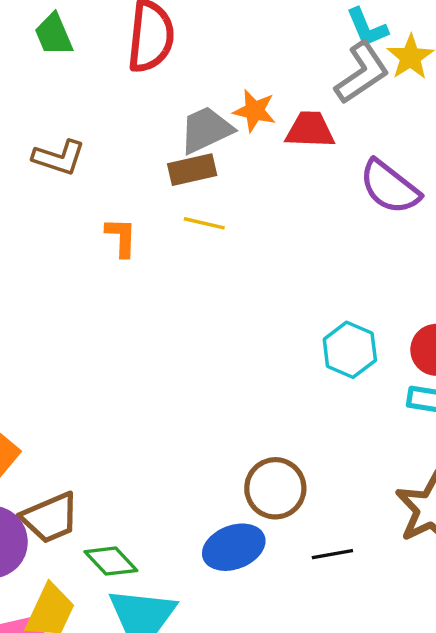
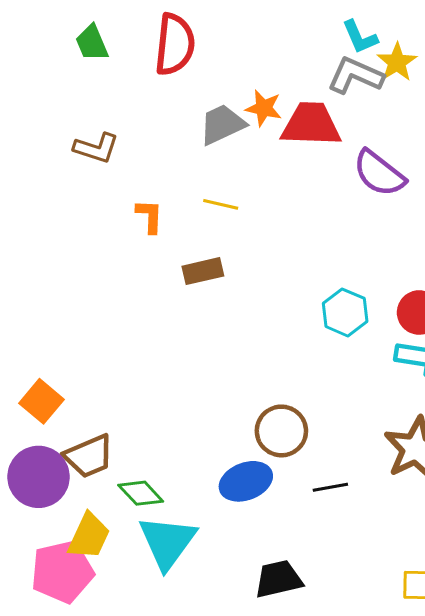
gray L-shape: (362, 73) -> (355, 76), turned -122
red trapezoid: (310, 130) -> (311, 124), size x1.4
brown rectangle: (192, 170) -> (203, 271), moved

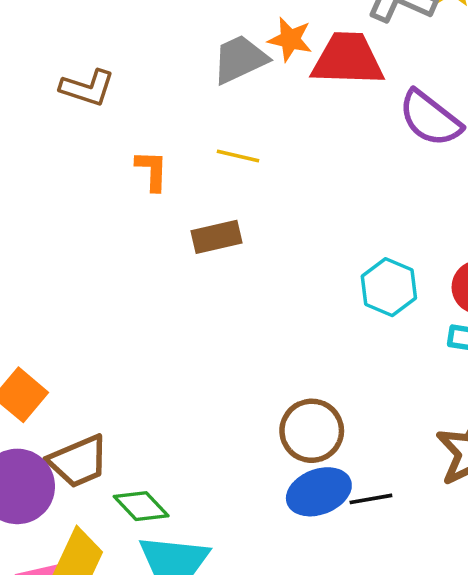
blue ellipse: (246, 481) -> (319, 492), moved

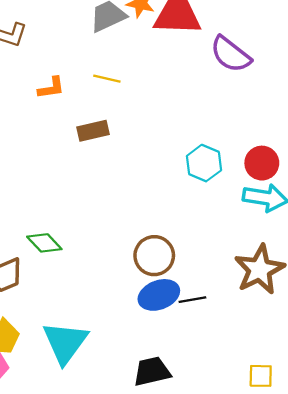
orange L-shape: (152, 170) -> (51, 88), turned 80
green diamond: (141, 506) -> (44, 243), moved

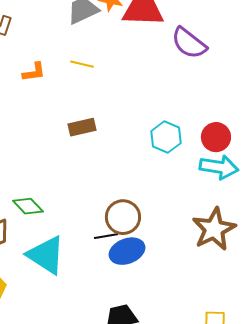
brown rectangle: (93, 131) -> (82, 127), moved
black line: (192, 300) -> (106, 236), moved
cyan triangle: (65, 342) -> (46, 255), moved, turned -33

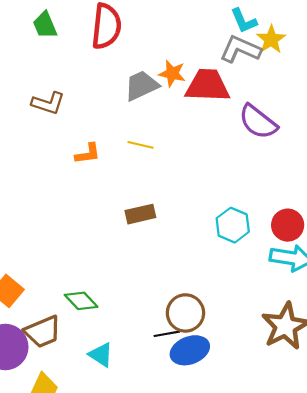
cyan triangle: (46, 255) -> (101, 355), size x0.6

